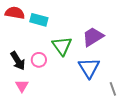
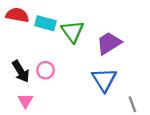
green triangle: (62, 46) -> (72, 31), moved

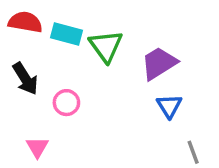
black arrow: (21, 71) -> (25, 79), moved
blue triangle: (104, 80) -> (169, 106), moved, size x0.7

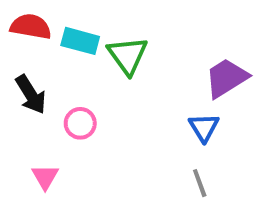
purple trapezoid: (159, 63) -> (226, 78), moved
gray line: (193, 152) -> (200, 183), moved

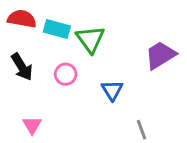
pink circle: (80, 123) -> (66, 74), moved
blue triangle: (204, 127) -> (112, 90), moved

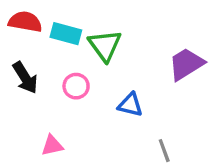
blue triangle: (112, 90) -> (130, 105), turned -45
pink triangle: (32, 125) -> (52, 145), moved, turned 48

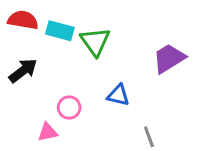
black arrow: (25, 78) -> (23, 71), turned -96
pink circle: (76, 86) -> (69, 108), moved

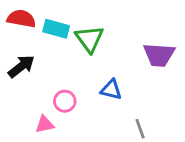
purple trapezoid: (169, 58) -> (159, 55), turned -144

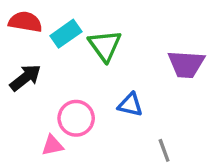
cyan rectangle: (56, 29) -> (66, 34), turned -50
pink circle: (65, 101) -> (76, 118), size x1.4

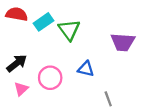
black arrow: (25, 78) -> (17, 63), moved
pink triangle: (52, 145) -> (21, 89), moved, turned -32

